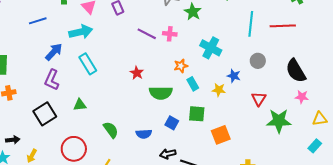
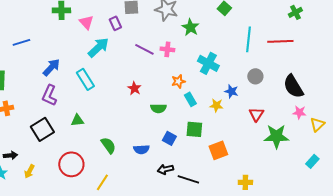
blue line: (38, 21) -> (21, 42), moved
cyan arrow: (81, 32) -> (98, 47), moved, turned -30
green semicircle: (161, 93) -> (158, 108), size x0.7
yellow triangle: (320, 119) -> (317, 124), moved, turned -35

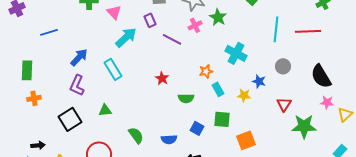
purple rectangle: (115, 23) -> (150, 20), moved
pink cross: (167, 49) -> (195, 25), moved, turned -32

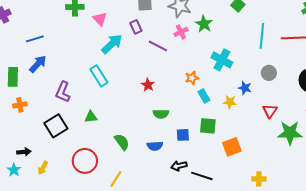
blue arrow: (79, 57) -> (38, 64), moved
green semicircle: (186, 98) -> (161, 114), moved
blue square: (197, 128) -> (183, 135), turned -32

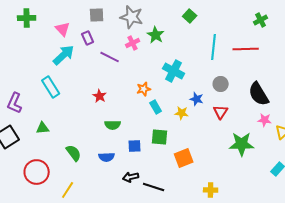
pink triangle: (100, 19) -> (63, 29), moved
red triangle: (270, 111) -> (221, 112), moved

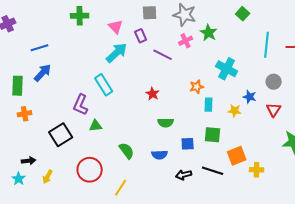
purple L-shape: (15, 103) -> (81, 105), moved
cyan rectangle: (156, 107) -> (209, 105), turned 32
black line: (154, 187) -> (213, 171), moved
yellow cross: (211, 190) -> (257, 170), moved

